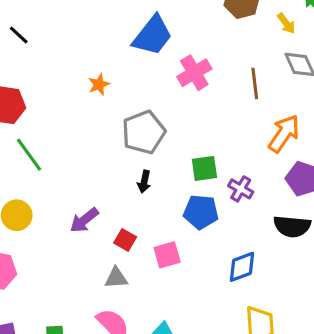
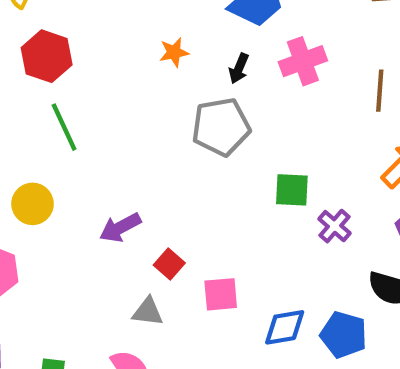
black arrow: (144, 182) -> (239, 68), moved
blue pentagon: (201, 212) -> (344, 335), moved
blue diamond: (242, 267) -> (285, 327), moved

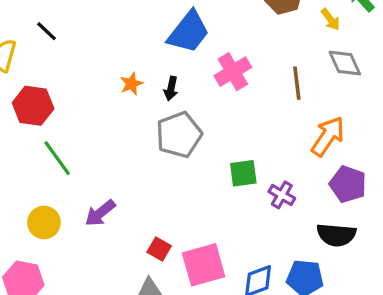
black arrow: (239, 68) -> (171, 89), moved
purple arrow: (120, 228) -> (100, 213), moved
pink square: (221, 294) -> (204, 265), size x1.5

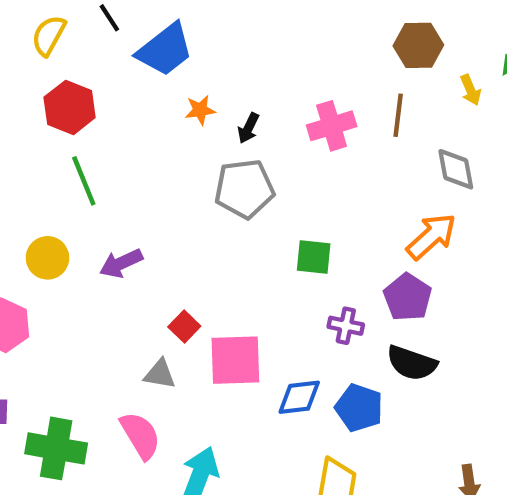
blue trapezoid: (189, 32) -> (165, 50), moved
gray diamond: (345, 63) -> (456, 169), moved
brown line: (297, 83) -> (398, 115), moved
purple pentagon: (348, 184) -> (408, 297), moved
purple cross: (282, 195) -> (346, 326), moved, turned -32

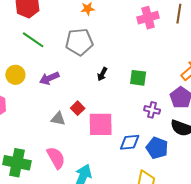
black arrow: (248, 128) -> (102, 74), moved
green line: (84, 181) -> (33, 40), turned -35
gray pentagon: (244, 189) -> (79, 42), moved
gray triangle: (160, 374) -> (58, 119), moved

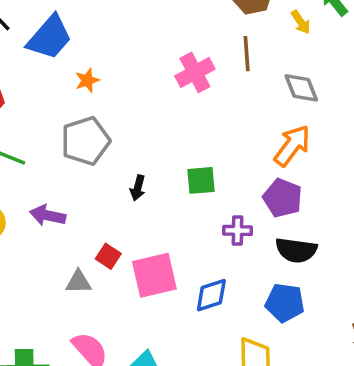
purple arrow: (49, 78) -> (48, 215), turned 48
blue pentagon: (157, 148) -> (285, 303), moved

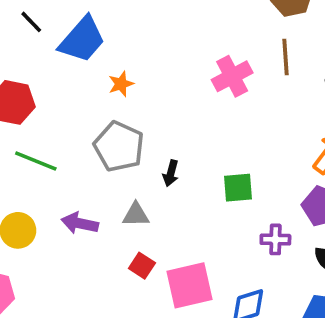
gray pentagon: (85, 141) -> (119, 147), turned -30
black arrow: (138, 188) -> (171, 173), moved
gray triangle: (79, 282) -> (136, 215), moved

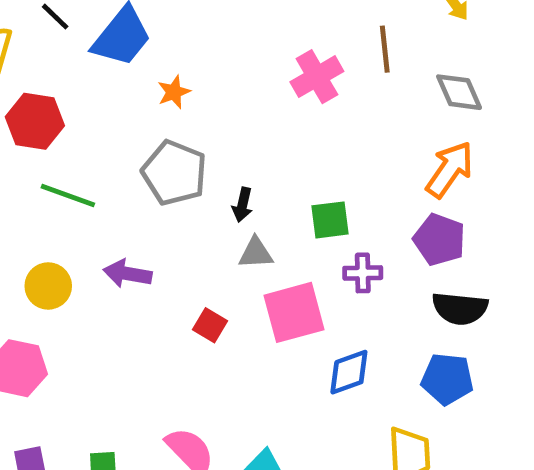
gray triangle: (136, 215) -> (256, 253), moved
purple cross: (275, 239) -> (363, 273), moved
pink square: (190, 285) -> (294, 312), moved

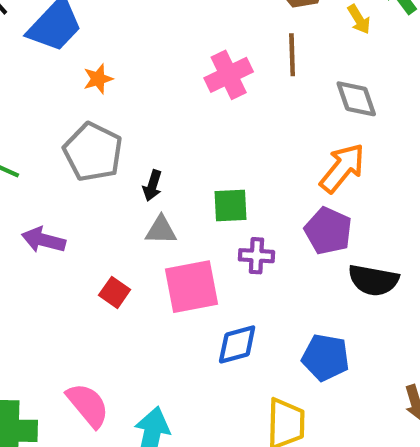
black semicircle: (460, 308) -> (373, 280), moved

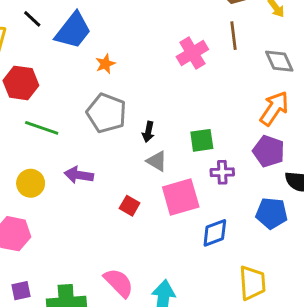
gray triangle: (161, 230) -> (157, 161), turned 35
blue pentagon: (326, 357) -> (272, 213), moved

